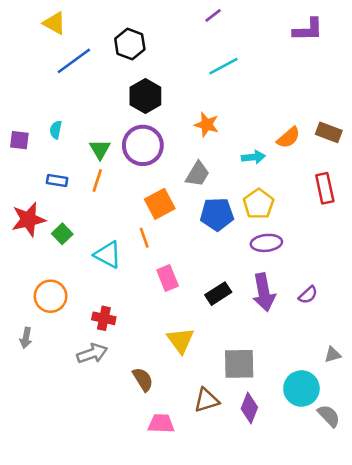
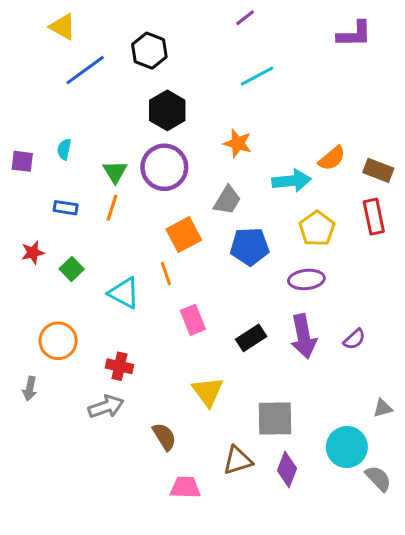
brown rectangle: (329, 132) -> (378, 170), moved
cyan arrow: (253, 157) -> (292, 181), size x1.4
yellow pentagon: (259, 204) -> (317, 229), moved
red star: (28, 220) -> (33, 253), size x0.6

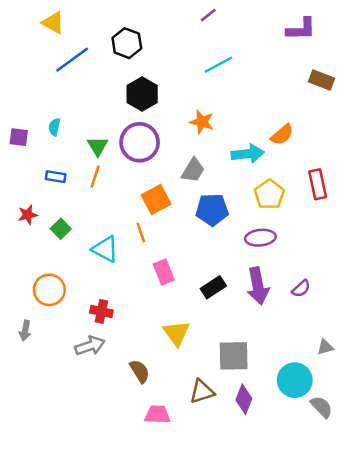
brown rectangle: (378, 170) -> (321, 80), moved

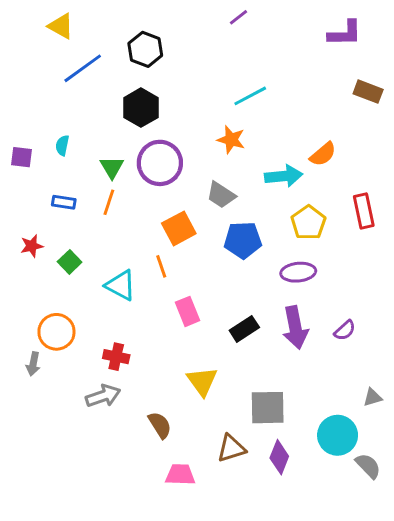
cyan line: (218, 65) -> (250, 96), moved
black hexagon: (142, 94) -> (141, 108), moved
gray trapezoid: (193, 170) -> (221, 195), turned 92
gray arrow: (25, 331) -> (33, 364), moved

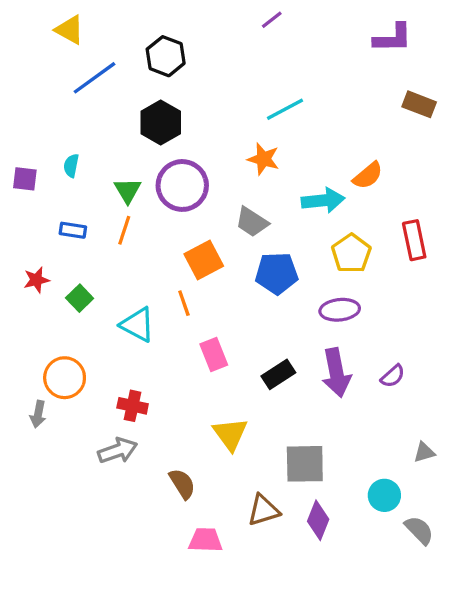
cyan circle: (338, 435) -> (384, 495), size x0.7

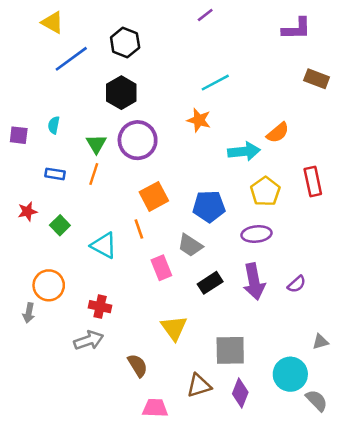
gray trapezoid: (252, 222) -> (190, 245), moved
cyan circle: (384, 495) -> (290, 374), size x1.4

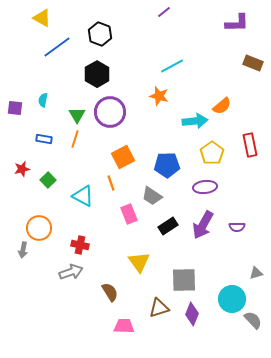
purple arrow: (254, 282) -> (203, 225), turned 40
purple semicircle: (297, 284) -> (237, 227), turned 42

